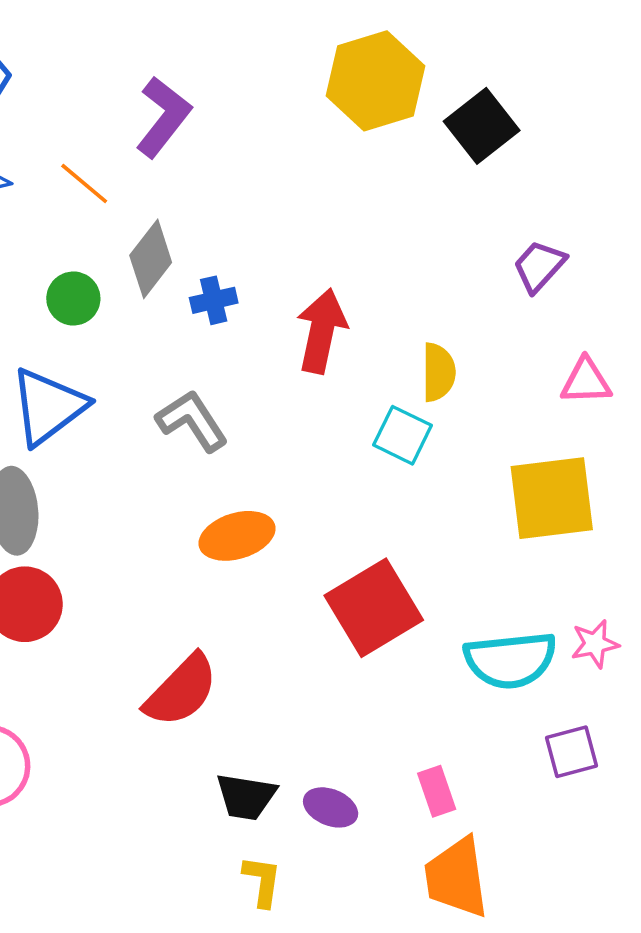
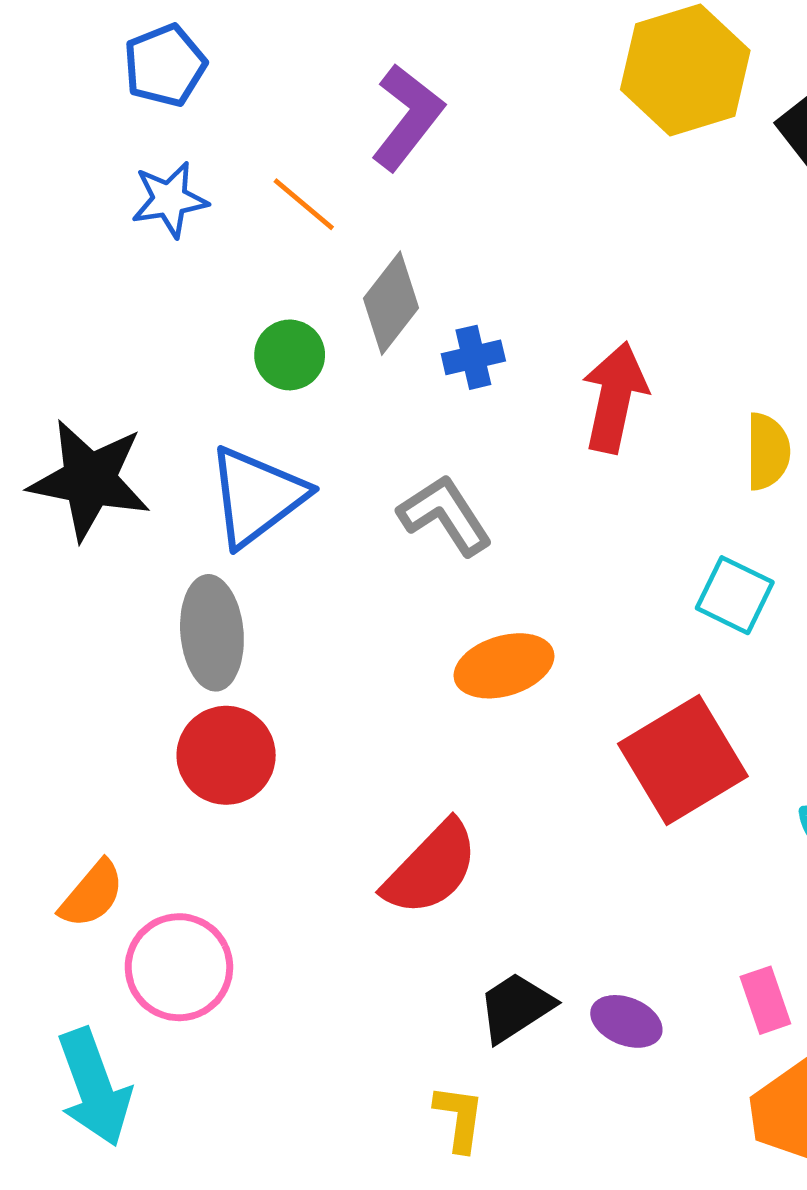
cyan square: (402, 435) -> (735, 595), moved
black trapezoid: (246, 797) -> (516, 1007), turned 138
yellow L-shape: (262, 881) -> (459, 1118), moved

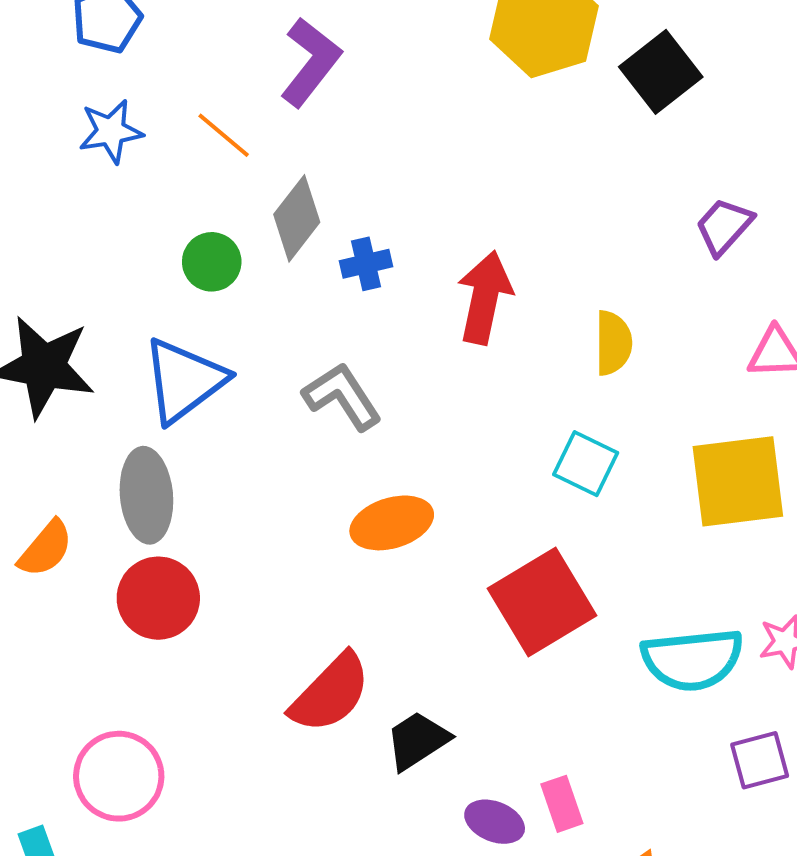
orange semicircle: (92, 894) -> (46, 549), moved
pink rectangle: (765, 1000) -> (562, 804), moved
black trapezoid: (516, 1007) -> (417, 741), moved

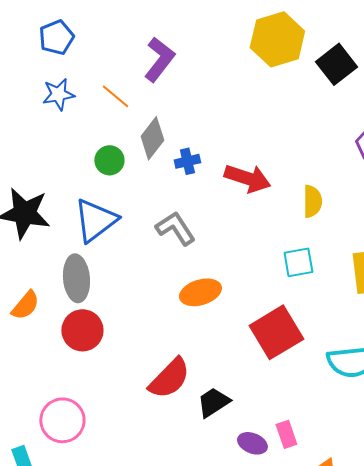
red arrow: (485, 297) -> (247, 178), turned 96
cyan square: (586, 464) -> (298, 262), turned -36

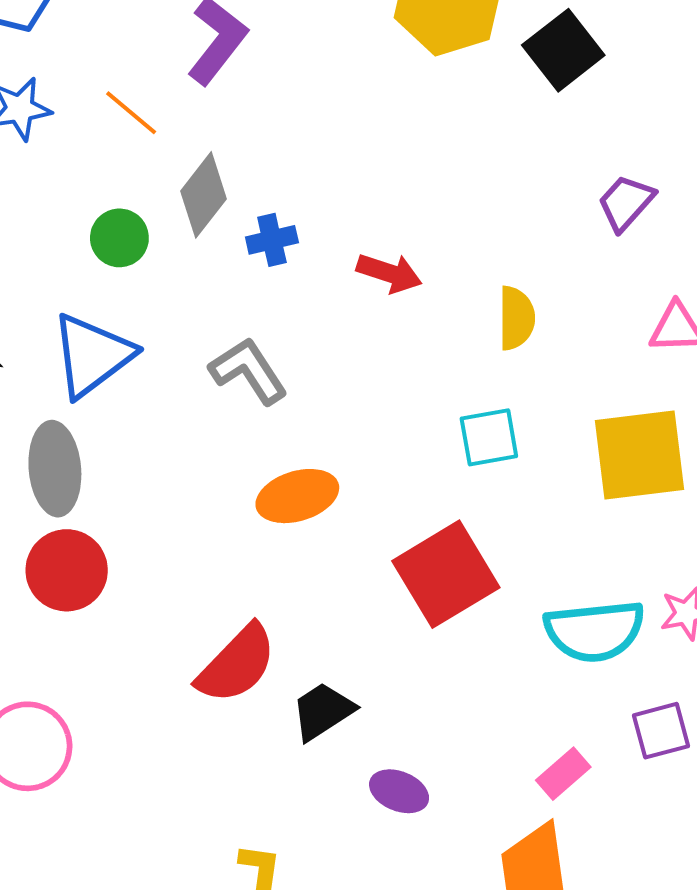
red arrow: (247, 178) -> (389, 273), size x0.7
pink rectangle: (286, 434) -> (563, 774), moved, turned 68

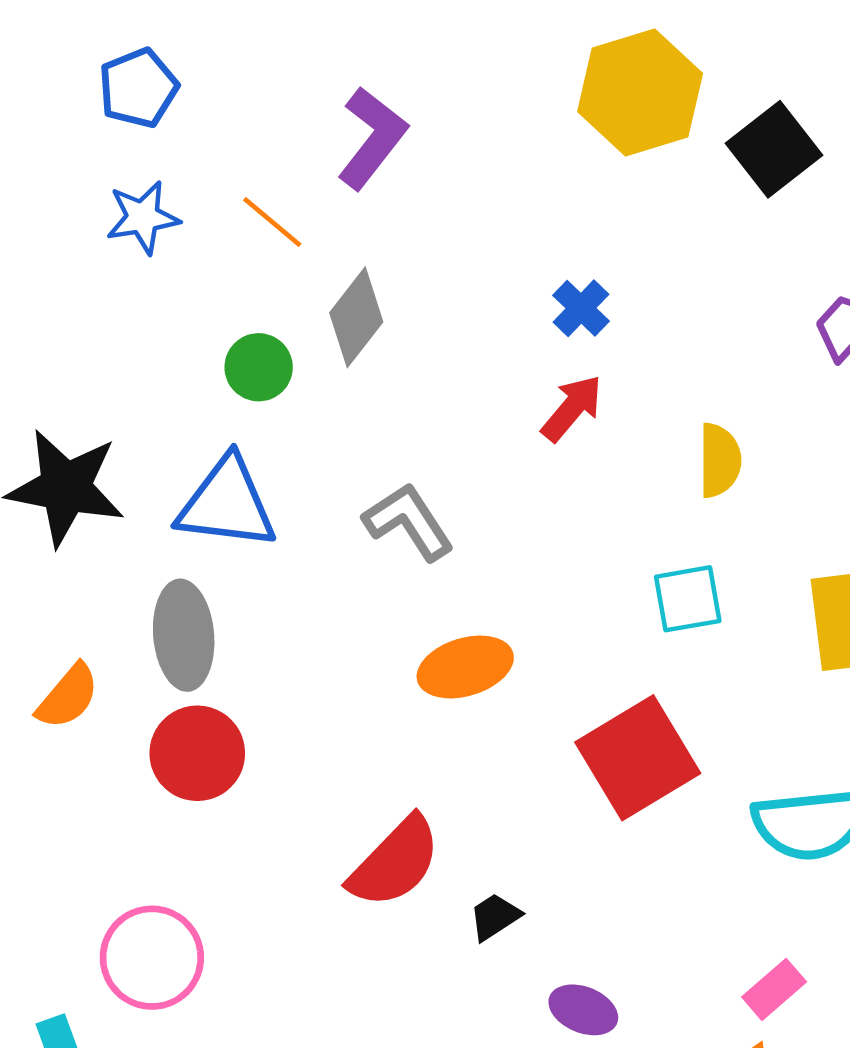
blue cross: (272, 240) -> (581, 308), moved, turned -33
red arrow: (389, 273) -> (572, 408), turned -68
blue triangle: (92, 355) -> (227, 503), turned 44
black trapezoid: (323, 711) -> (495, 917), size x0.7

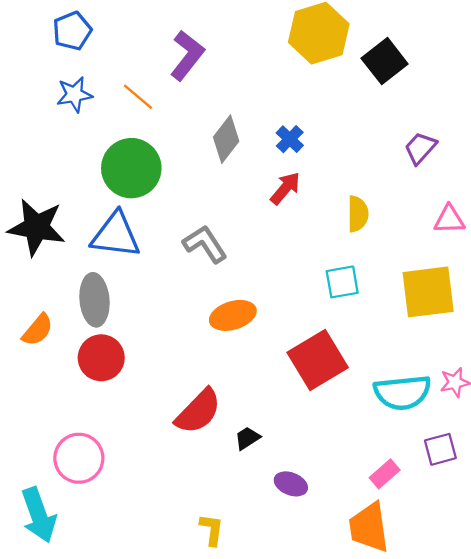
gray diamond: (356, 317) -> (226, 139), moved
green circle: (259, 367) -> (131, 168), size x1.8

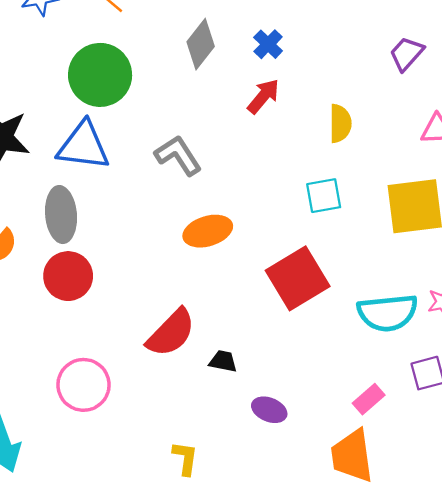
black trapezoid: (247, 438) -> (223, 361), turned 44
pink circle: (79, 458) -> (84, 385), moved

